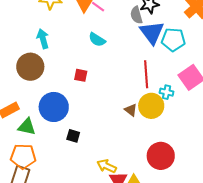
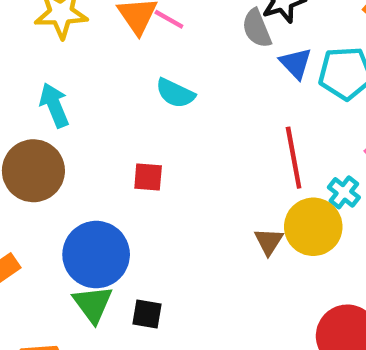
blue triangle: (152, 33) -> (296, 63), size x0.6
cyan cross: (167, 92) -> (344, 192), turned 32
brown triangle: (131, 110) -> (269, 241), turned 32
green triangle: (27, 127) -> (93, 304), moved, turned 48

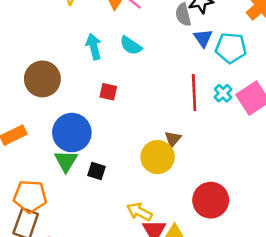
cyan arrow: (54, 105) -> (94, 47), moved
cyan cross: (344, 192) -> (223, 93), moved
yellow circle: (313, 227) -> (158, 157), moved

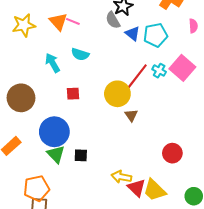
red line: (194, 93) -> (137, 76), turned 56
yellow circle: (158, 157) -> (117, 94), moved
red circle: (211, 200) -> (172, 153), size x0.7

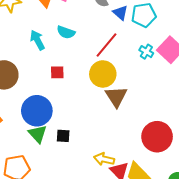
red line: (137, 76) -> (107, 45), moved
brown triangle: (131, 115) -> (116, 97), size x1.6
red circle: (172, 153) -> (157, 137), size x1.5

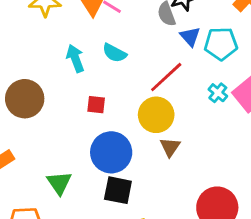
brown triangle: (116, 97) -> (170, 147), size x0.7
blue circle: (37, 111) -> (111, 152), moved
black square: (63, 136) -> (118, 190), moved, size x1.5

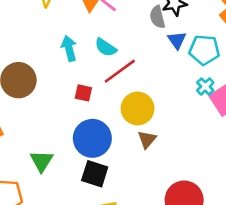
red line: (166, 77) -> (120, 71), moved
cyan cross: (218, 93) -> (205, 86), moved

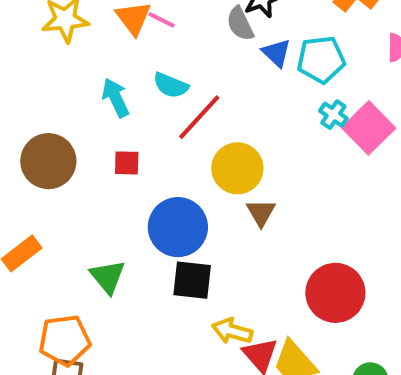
red square: (83, 93) -> (127, 163), moved

